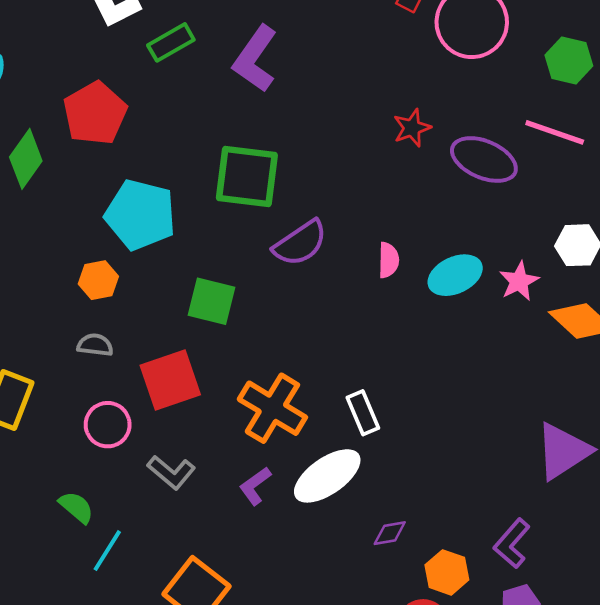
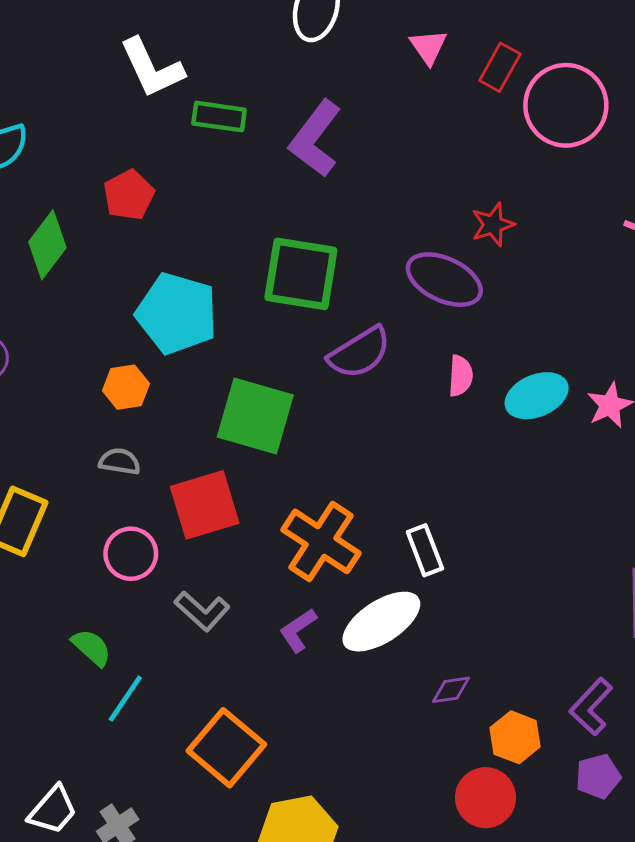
green rectangle: (171, 42) -> (219, 117), turned 36
red pentagon: (95, 113) -> (129, 195), size x0.7
purple ellipse: (484, 159) -> (444, 280), moved
green square: (211, 301) -> (255, 416), size x1.4

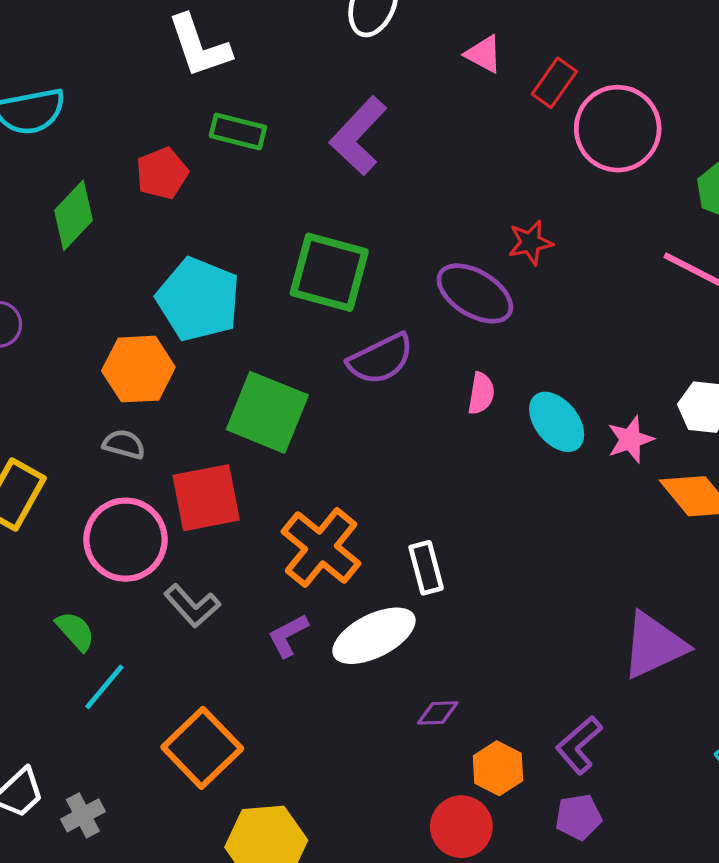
pink triangle: (428, 47) -> (484, 54), turned -33
green rectangle: (219, 117) -> (238, 131), moved
orange hexagon: (126, 387) -> (138, 369), size x1.5
cyan ellipse: (537, 396) -> (557, 422), turned 68
pink circle: (131, 554) -> (125, 540), size x1.5

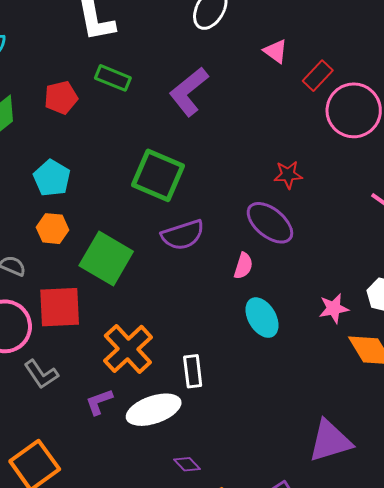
purple ellipse: (475, 293) -> (270, 223), moved
cyan pentagon: (198, 299) -> (52, 178), moved, size x0.7
orange hexagon: (138, 369) -> (52, 229), moved, size x0.7
cyan ellipse: (557, 422) -> (262, 318), moved
purple diamond: (438, 713) -> (187, 464), turned 40

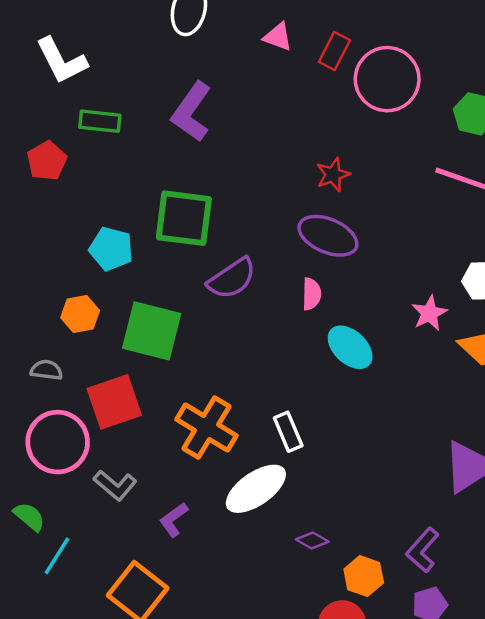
cyan pentagon: (52, 178) -> (111, 249), moved
purple L-shape: (99, 402) -> (174, 520), moved

